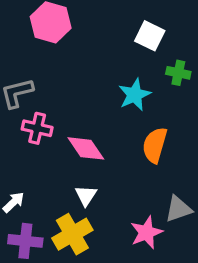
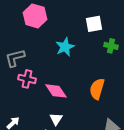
white square: (150, 36) -> (94, 24), turned -36
cyan star: (135, 95) -> (65, 47), moved

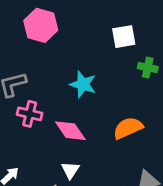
cyan star: (65, 47) -> (83, 84), moved, turned -30
orange semicircle: (97, 89) -> (128, 128), turned 50

